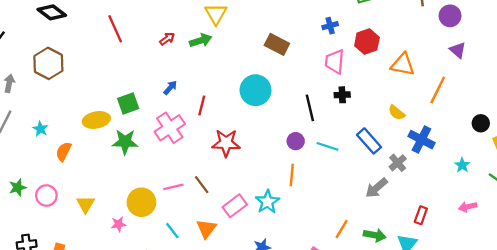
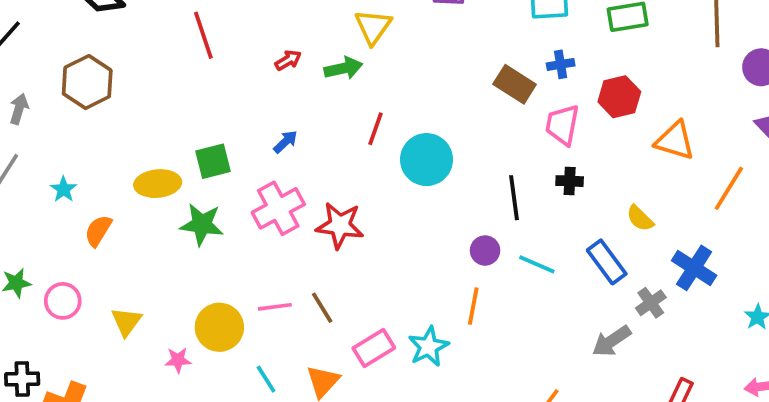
brown rectangle: (277, 44) -> (515, 84), moved
red line: (202, 106) -> (375, 129), moved
yellow semicircle: (397, 113) -> (640, 218), moved
red star: (226, 143) -> (340, 225), moved

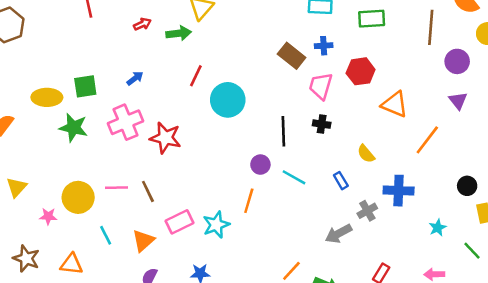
blue rectangle: (607, 262) -> (341, 181), size x0.6
blue cross: (694, 268) -> (399, 191), turned -36

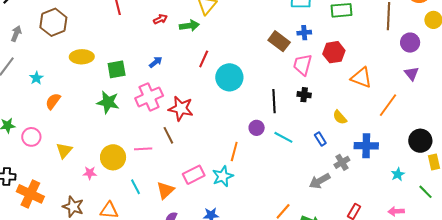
yellow ellipse: (47, 97) -> (82, 57), moved
black circle: (467, 186) -> (420, 141), size x1.5
brown line: (148, 191) -> (168, 135), moved
orange line: (249, 201) -> (234, 151), moved

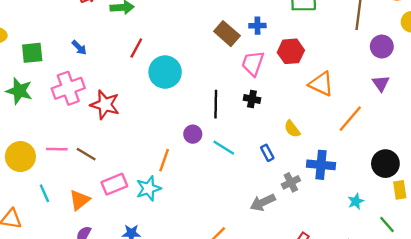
blue arrow: (156, 62) -> (79, 48), turned 80
brown line: (168, 135) -> (86, 154), moved, turned -36

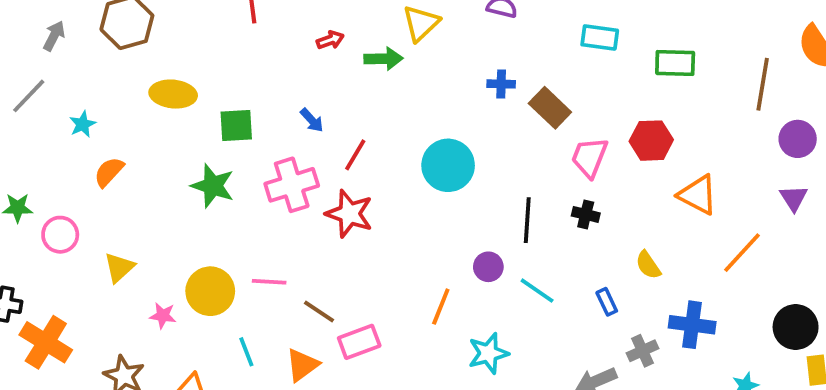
blue cross: (257, 26) -> (501, 84), moved
red line: (136, 48) -> (355, 155), moved
brown line: (86, 154) -> (319, 311), moved
cyan star: (149, 188) -> (488, 353), moved

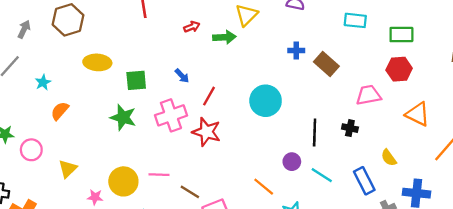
red hexagon: (651, 141) -> (399, 69), moved
pink trapezoid: (589, 157) -> (368, 95), moved, turned 60
blue rectangle: (607, 302) -> (364, 181), size x1.6
orange line: (441, 307) -> (264, 187), turned -70

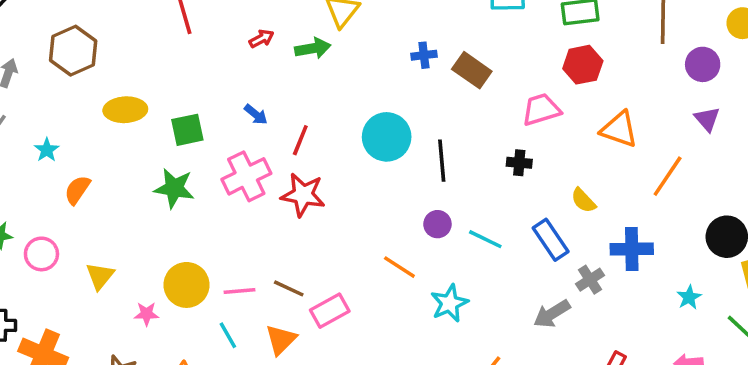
black line: (315, 133) -> (442, 161), moved
pink line: (159, 175) -> (239, 291), moved

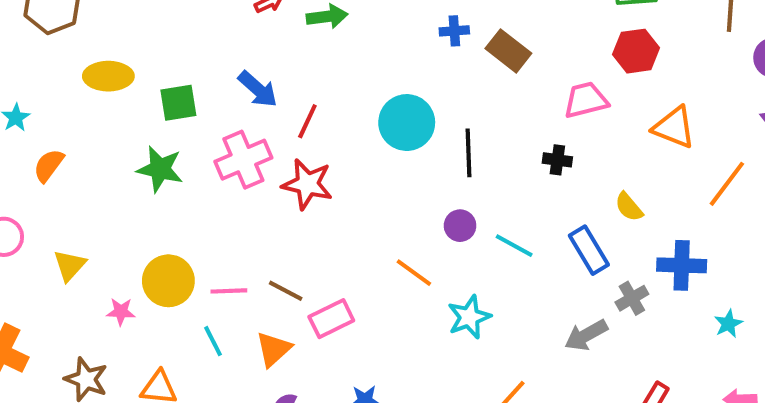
blue arrow: (256, 115) -> (258, 89), size x1.5
cyan star: (689, 297) -> (728, 324), moved

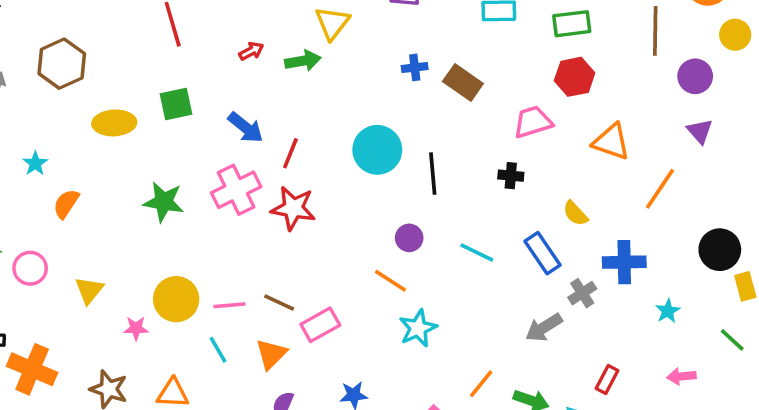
green square: (178, 103) -> (176, 104), moved
purple circle: (460, 226) -> (409, 238), moved
cyan star: (469, 317) -> (418, 328), moved

